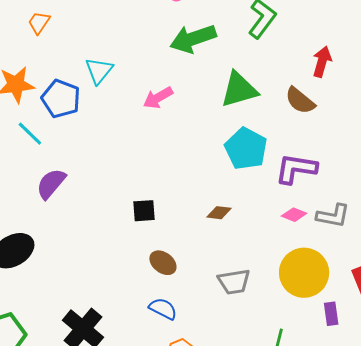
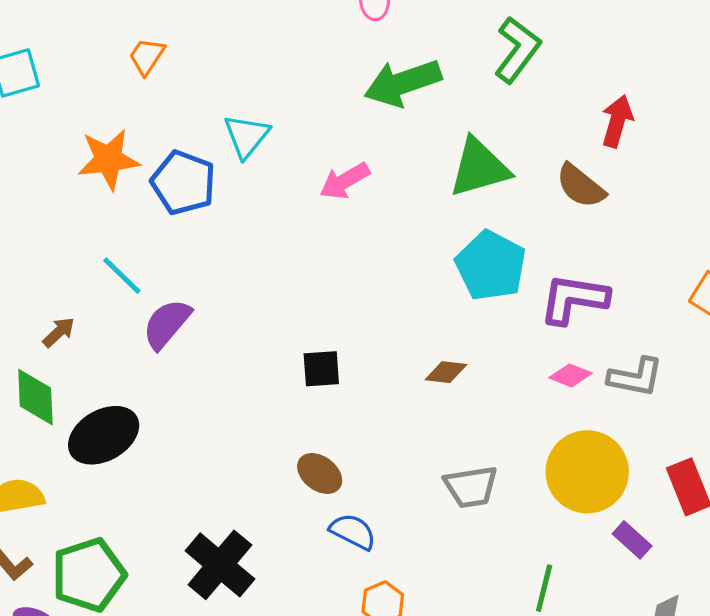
cyan line: (30, 134) -> (122, 276), moved
brown ellipse: (163, 263) -> (320, 473), moved
purple rectangle: (331, 314) -> (632, 540), turned -40

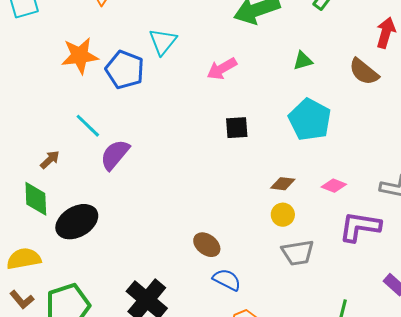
green triangle: (479, 168) -> (303, 61), size x0.5
purple L-shape: (574, 299) -> (360, 227), moved
black square: (321, 369) -> (237, 128), moved
pink diamond: (571, 375) -> (334, 186), moved
yellow circle: (587, 472) -> (283, 215), moved, size x0.5

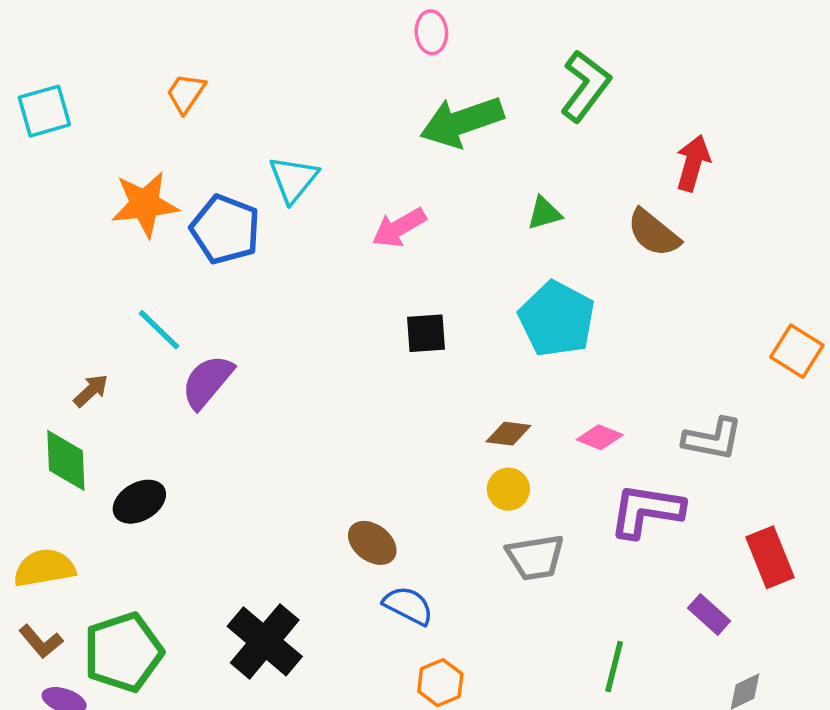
black ellipse: (77, 222) -> (139, 502), size x0.7

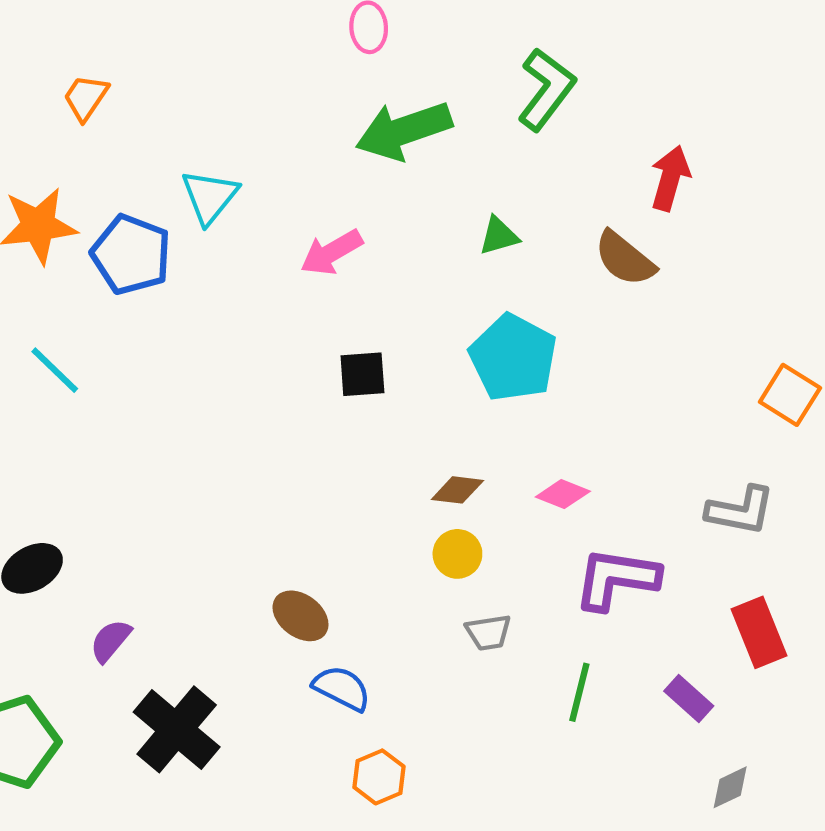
purple semicircle: (207, 382) -> (111, 641), moved, size x0.7
gray L-shape: (713, 439) -> (740, 511), moved
gray trapezoid: (535, 557) -> (488, 632), size x0.7
green line: (614, 667) -> (579, 692), moved

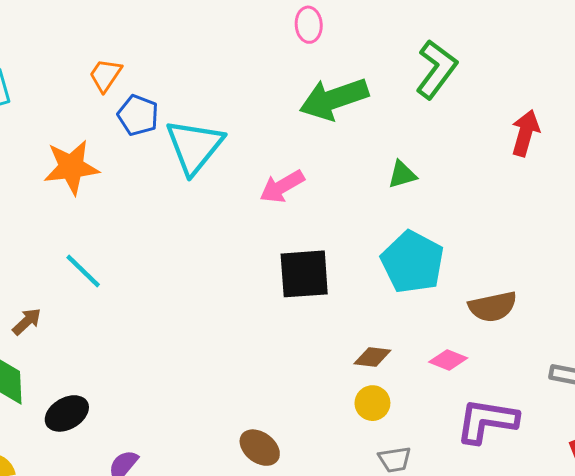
cyan triangle: (210, 197) -> (194, 146), size x1.4
blue pentagon: (131, 254) -> (138, 115), moved, size x0.7
brown semicircle: (625, 259) -> (493, 307), moved, turned -51
black square: (362, 374) -> (304, 274), size x1.5

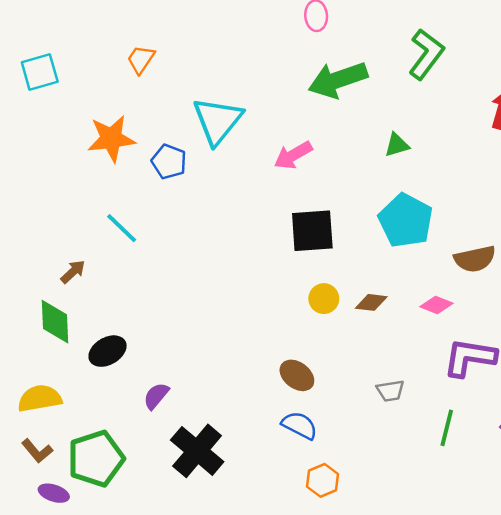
blue pentagon: (138, 115) -> (169, 162), moved
yellow circle: (372, 403) -> (324, 299), moved
brown ellipse: (260, 448) -> (297, 375), moved

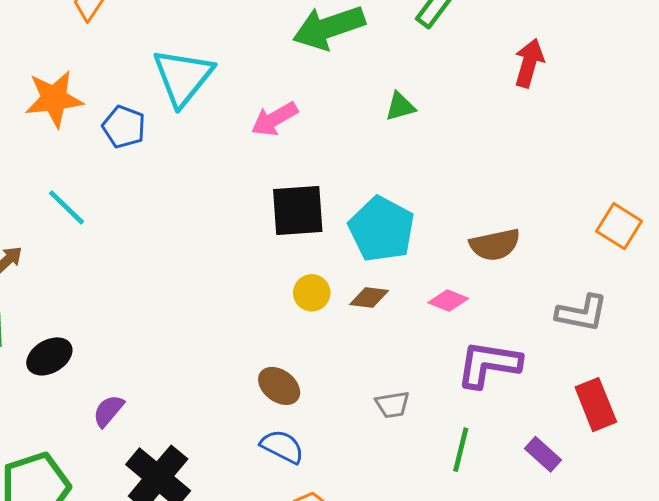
cyan pentagon: (406, 221) -> (382, 229), moved

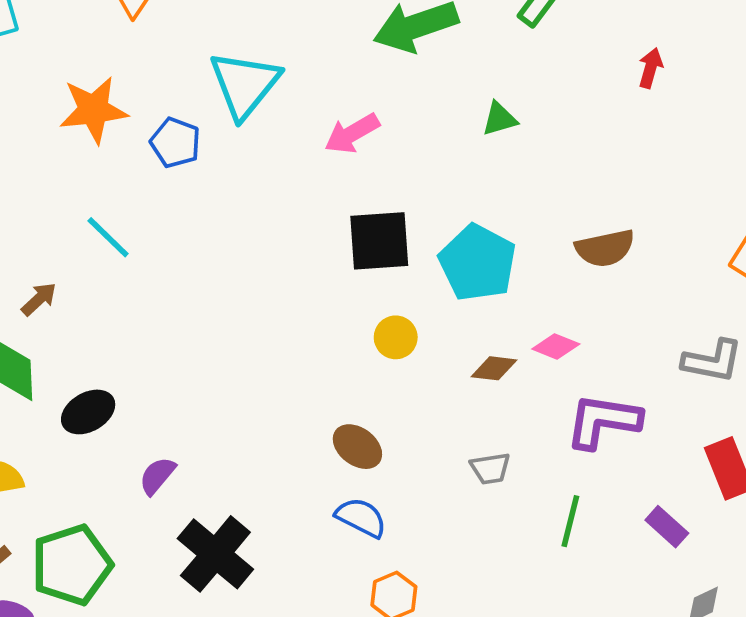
red arrow: (529, 63) -> (650, 68), size x0.7
brown semicircle: (495, 245) -> (605, 248), moved
brown diamond: (369, 297) -> (494, 368), moved

